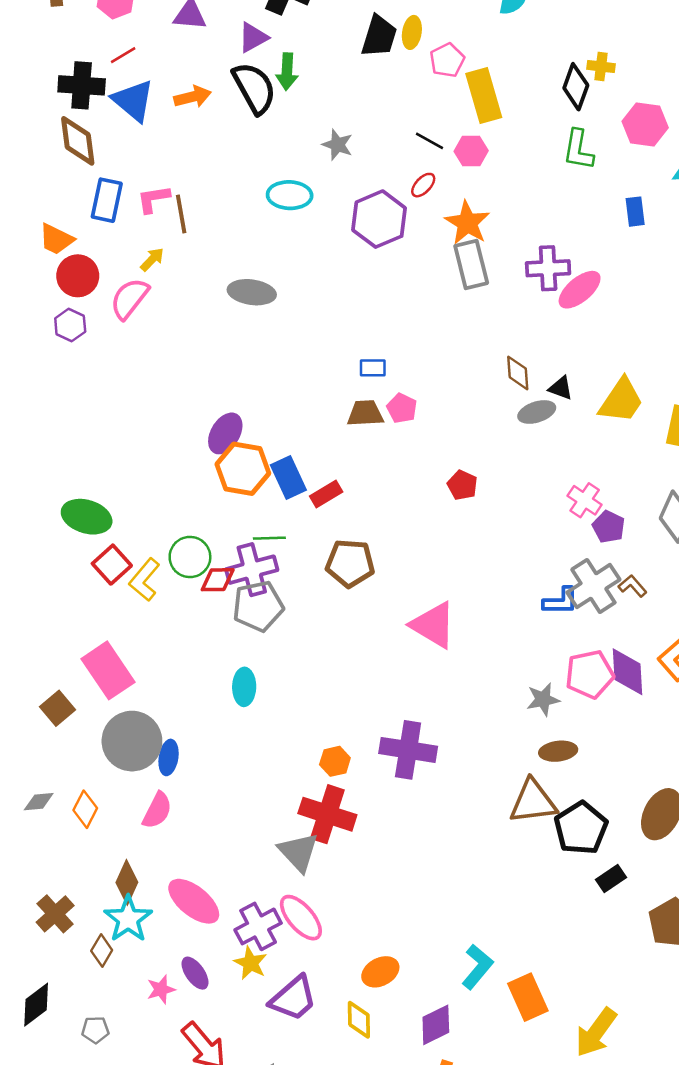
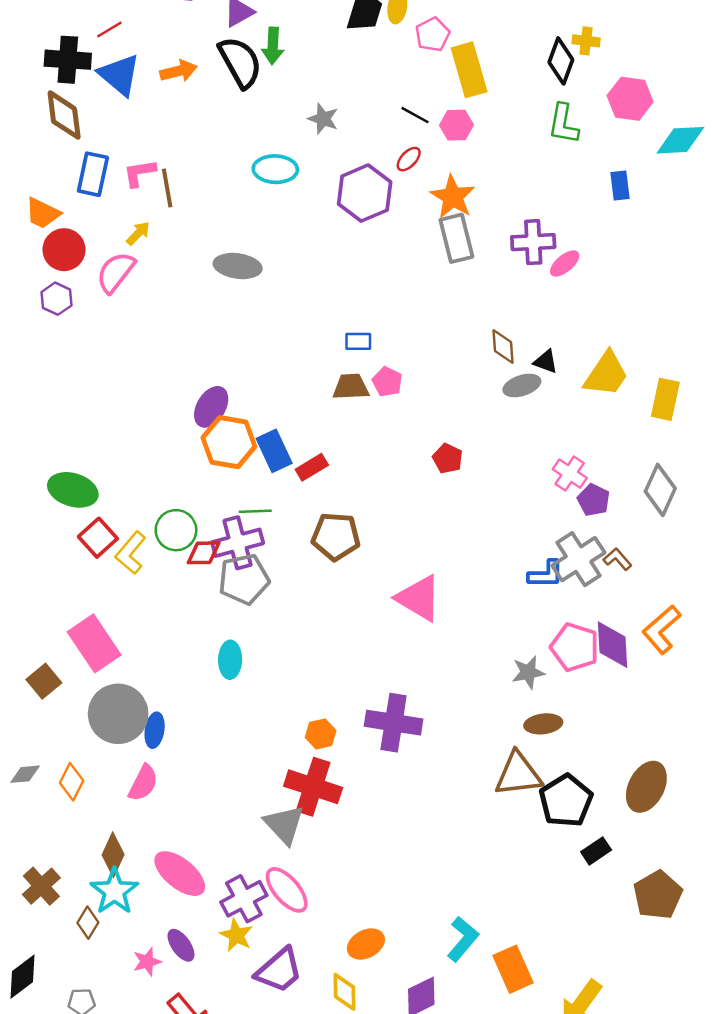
pink ellipse: (580, 290) -> (565, 263), size x0.7
pink pentagon: (590, 674) -> (575, 647), turned 30

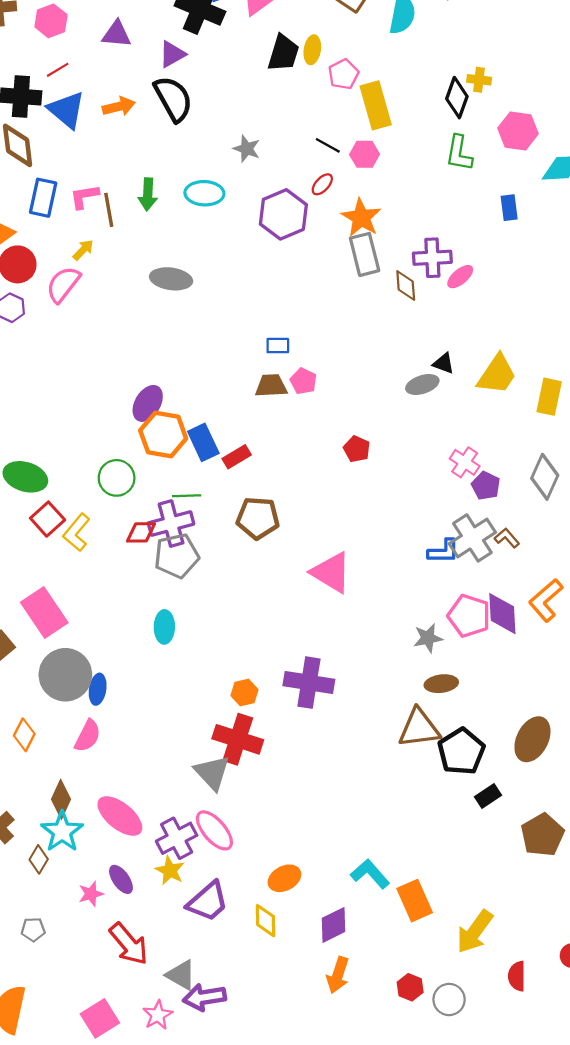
green arrow: (273, 46) -> (148, 194), moved
brown diamond: (503, 347) -> (406, 286), moved
green circle: (176, 530) -> (117, 478), moved
cyan L-shape: (463, 939) -> (370, 874), turned -81

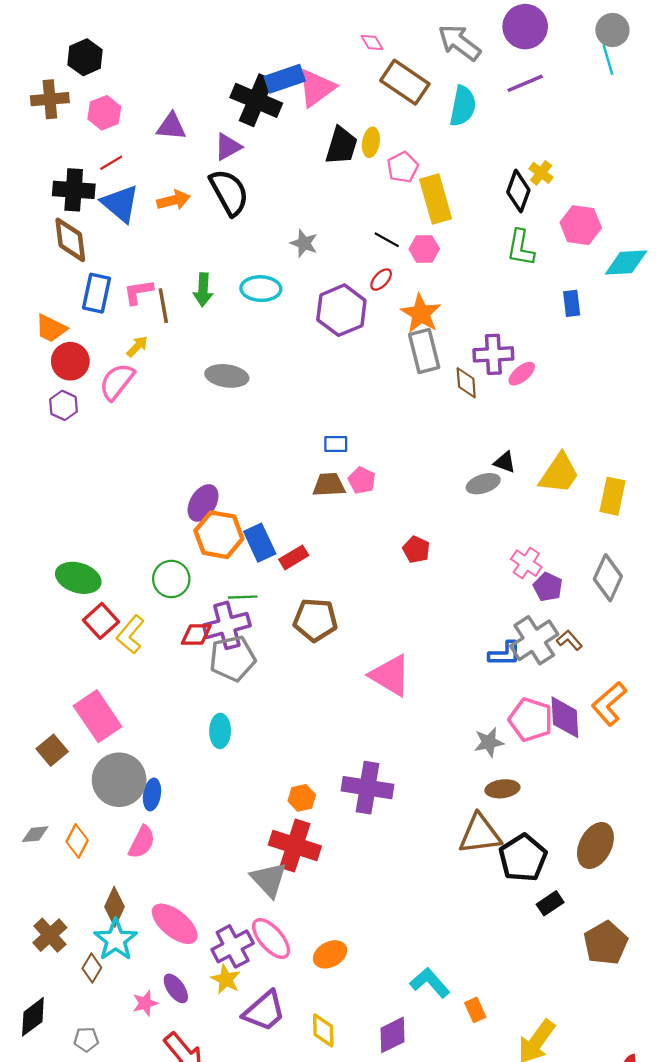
yellow cross: (479, 80) -> (541, 173), turned 30
orange ellipse: (284, 878) -> (330, 954), moved
orange rectangle: (415, 901) -> (475, 1010), size x0.6

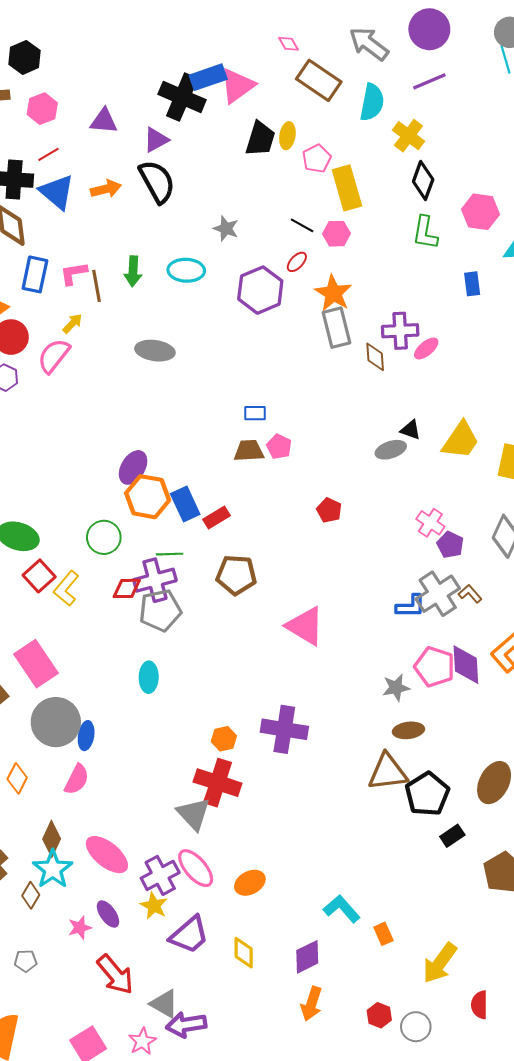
yellow cross: (541, 173) -> (408, 136), moved, size x1.4

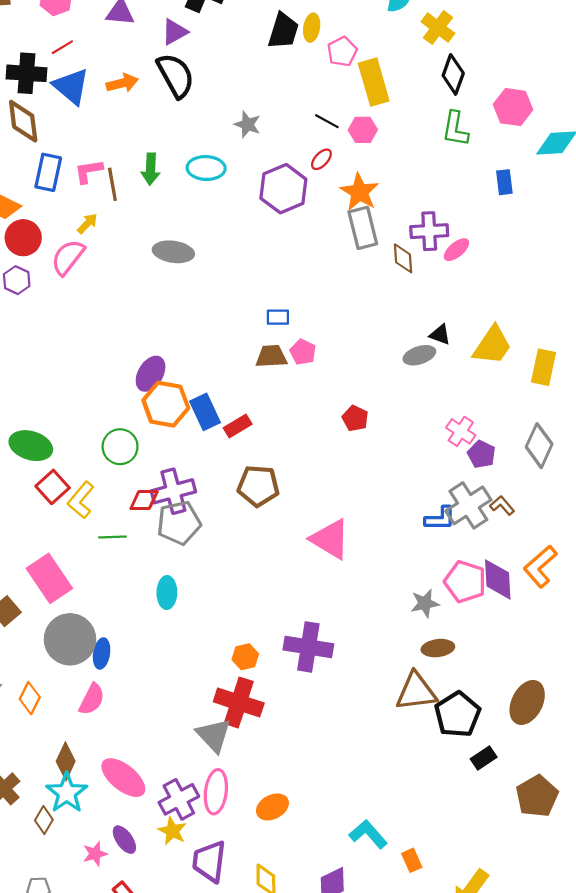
green line: (170, 554) -> (112, 537), moved
pink ellipse: (196, 868) -> (216, 792), turned 48
purple trapezoid: (189, 935) -> (209, 861), turned 138

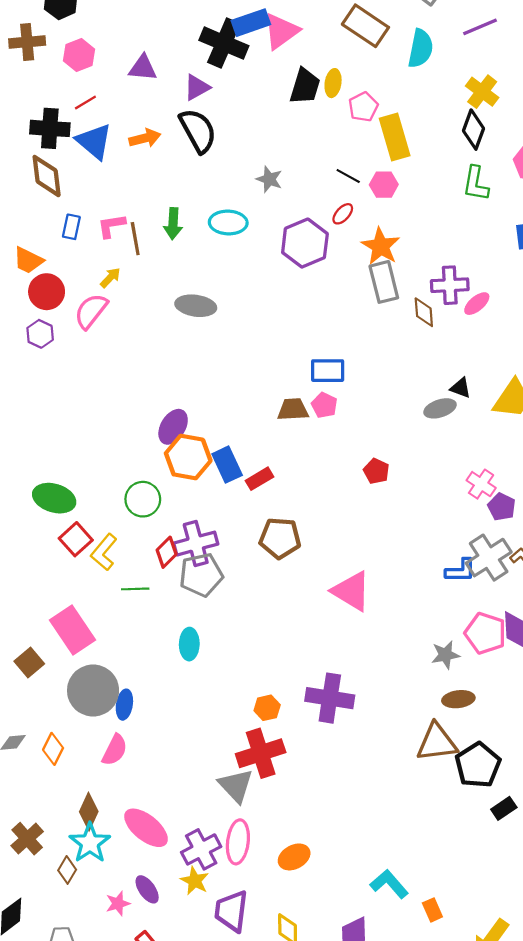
yellow cross: (438, 28) -> (482, 92), moved
blue rectangle: (48, 172) -> (71, 227), size x0.7
blue rectangle: (278, 317) -> (328, 371), moved, size x1.5
red diamond: (144, 500) -> (167, 552), turned -44
red cross: (239, 702) -> (261, 753), turned -36

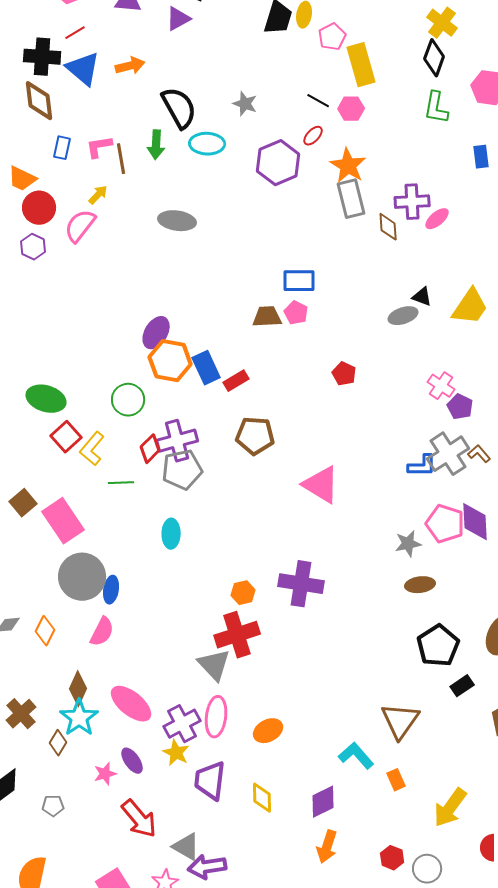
black semicircle: (198, 131) -> (179, 108), moved
brown square: (29, 662) -> (23, 503), moved
brown triangle: (437, 742) -> (400, 721), moved, turned -48

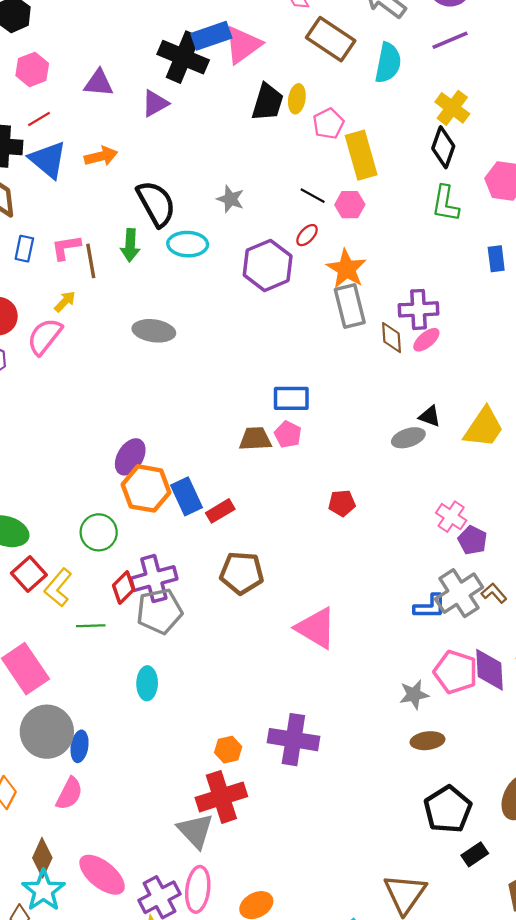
pink ellipse: (437, 219) -> (426, 340), moved
red pentagon: (344, 374) -> (342, 503), turned -30

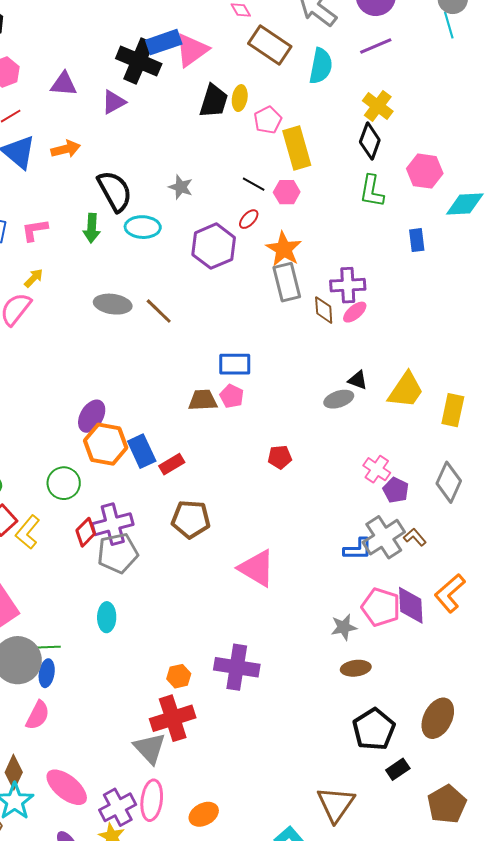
brown line: (91, 261) -> (159, 311), moved, turned -36
green line: (91, 626) -> (48, 647), moved

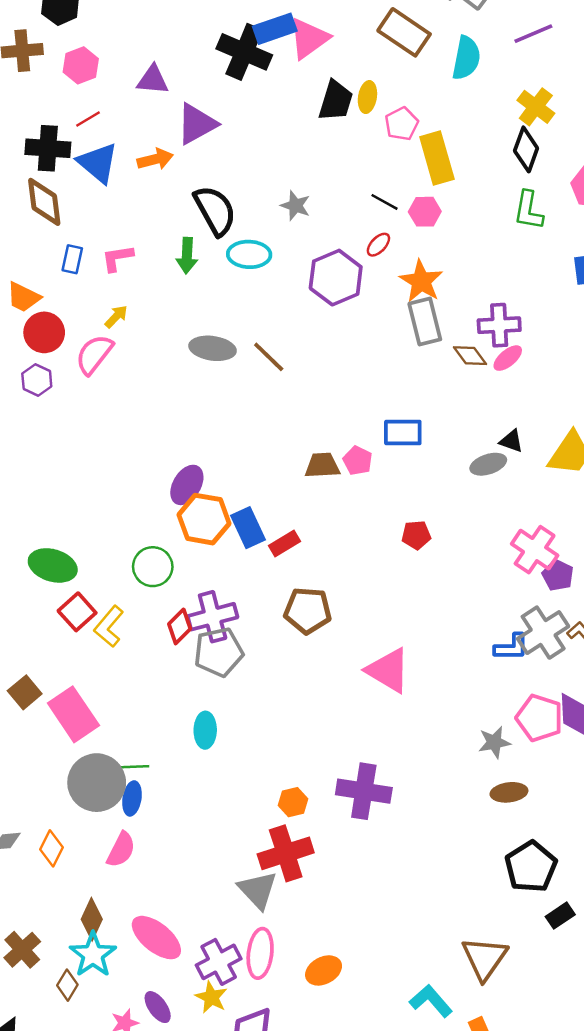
purple triangle: (114, 102) -> (197, 124), moved, size x1.4
brown diamond: (324, 310) -> (470, 356), turned -32
blue rectangle: (235, 364) -> (403, 432), moved
pink cross: (377, 469) -> (535, 550), size x1.4

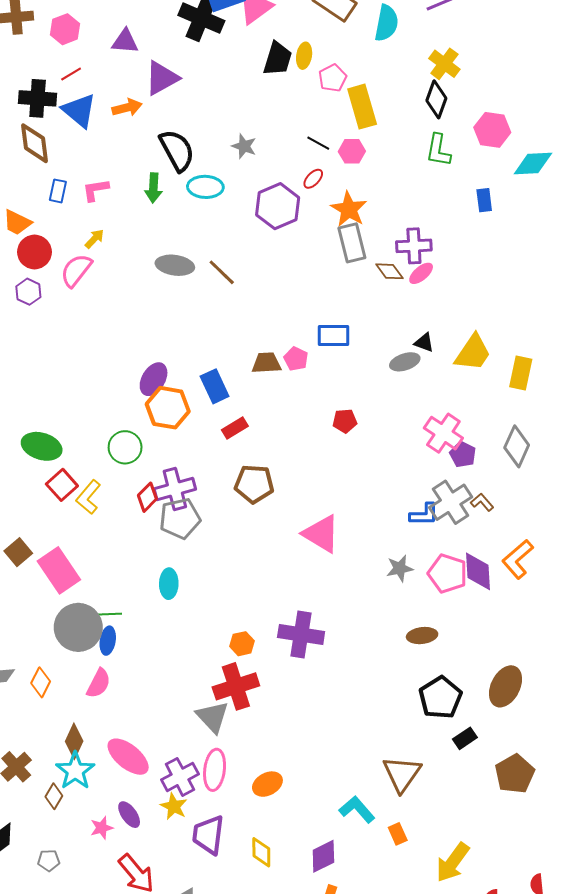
blue rectangle: (248, 528) -> (215, 386), moved
gray star: (494, 742) -> (400, 568), moved

